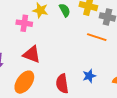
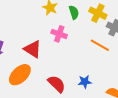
pink cross: (24, 23) -> (59, 34), moved
red semicircle: (62, 84) -> (57, 84), turned 132

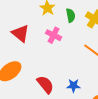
red triangle: (33, 49) -> (20, 33), moved

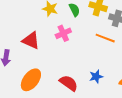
pink cross: (54, 35) -> (63, 33), turned -35

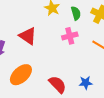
pink cross: (63, 33) -> (70, 36), moved

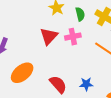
red triangle: (28, 36) -> (49, 36), moved, turned 36

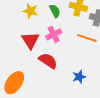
red semicircle: (58, 84) -> (48, 61), moved

